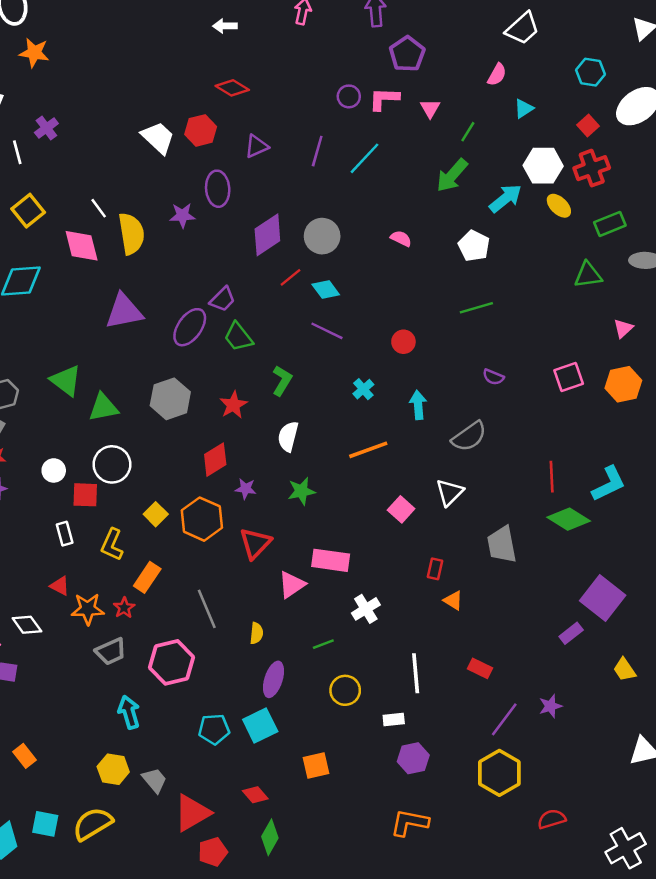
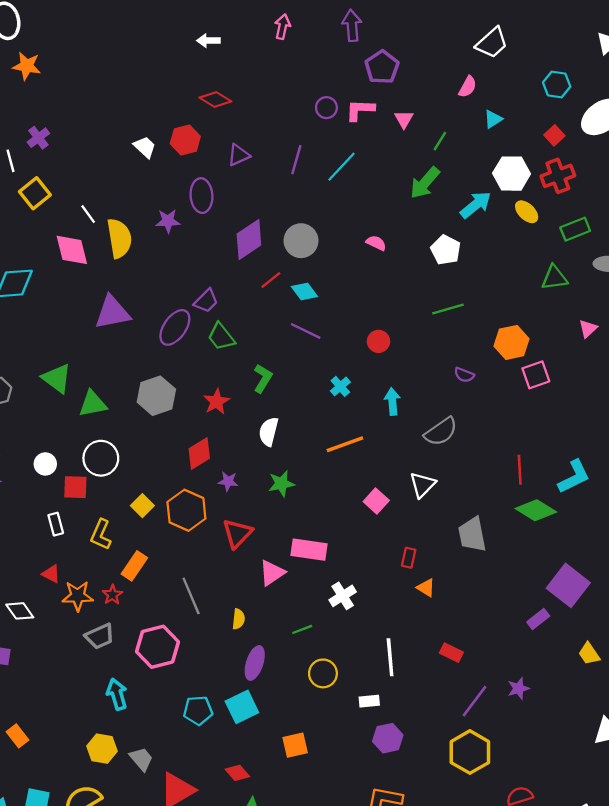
white trapezoid: (158, 138) -> (145, 147), size x0.7
yellow square: (28, 211) -> (35, 193), moved
orange hexagon: (623, 384) -> (512, 342), moved

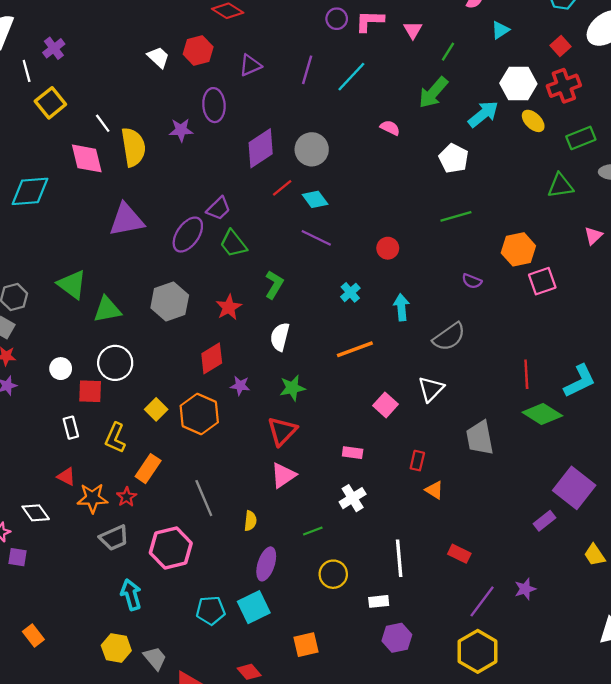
pink semicircle: (376, 243) -> (390, 128), moved
red triangle: (237, 533) -> (282, 431), moved
pink rectangle: (309, 550) -> (353, 453), moved, size x0.6

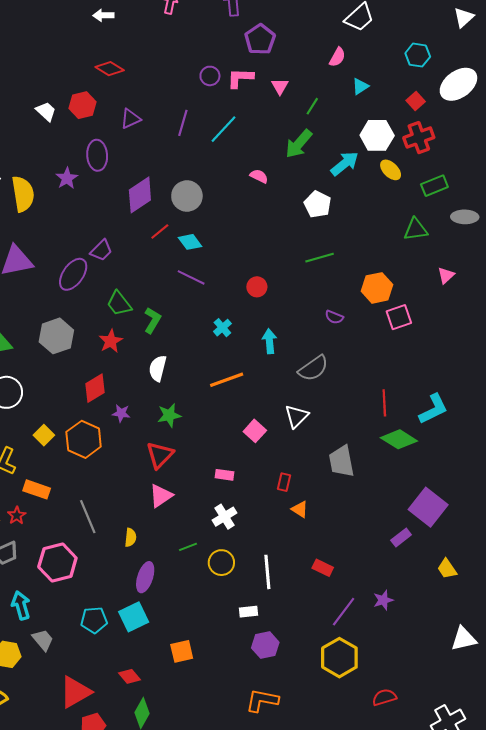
purple star: (181, 130) -> (67, 178), turned -30
green trapezoid: (233, 244) -> (119, 304), moved
orange rectangle: (148, 469) -> (37, 489), turned 75
yellow circle: (333, 574) -> (221, 563), moved
gray trapezoid: (155, 658) -> (43, 640), moved

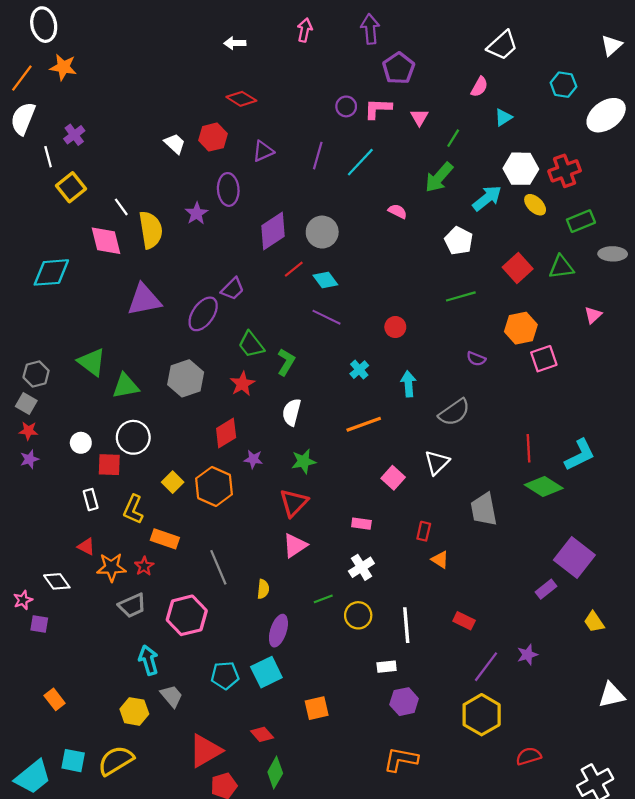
red square: (416, 101) -> (518, 268), moved, size x1.5

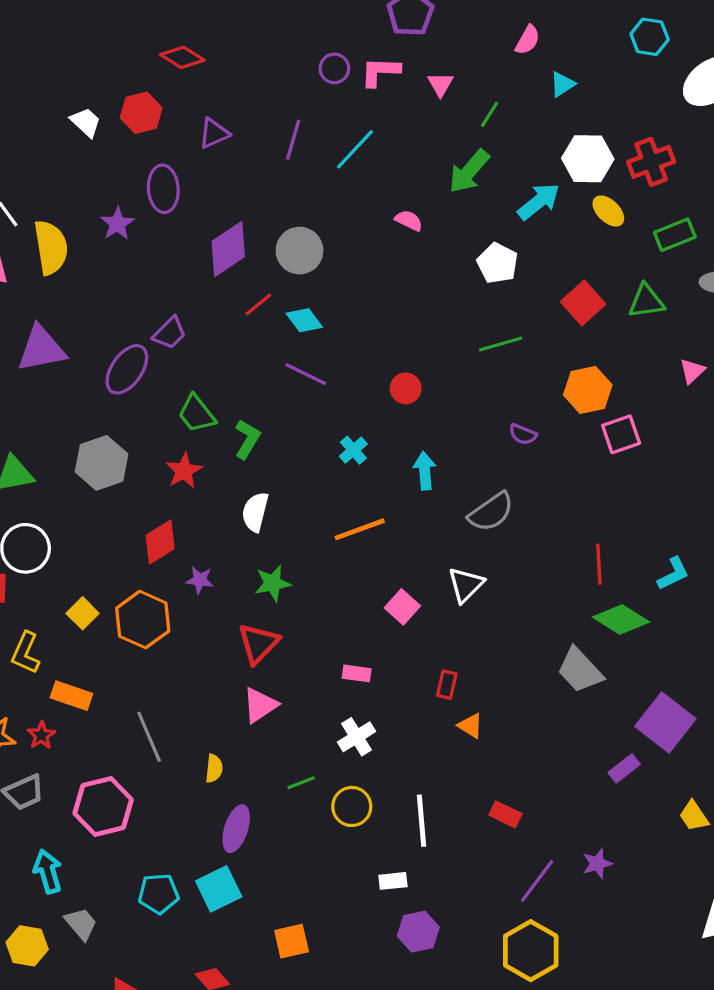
cyan L-shape: (580, 455) -> (673, 574), size x0.7
gray trapezoid: (484, 509) -> (580, 670), moved, turned -32

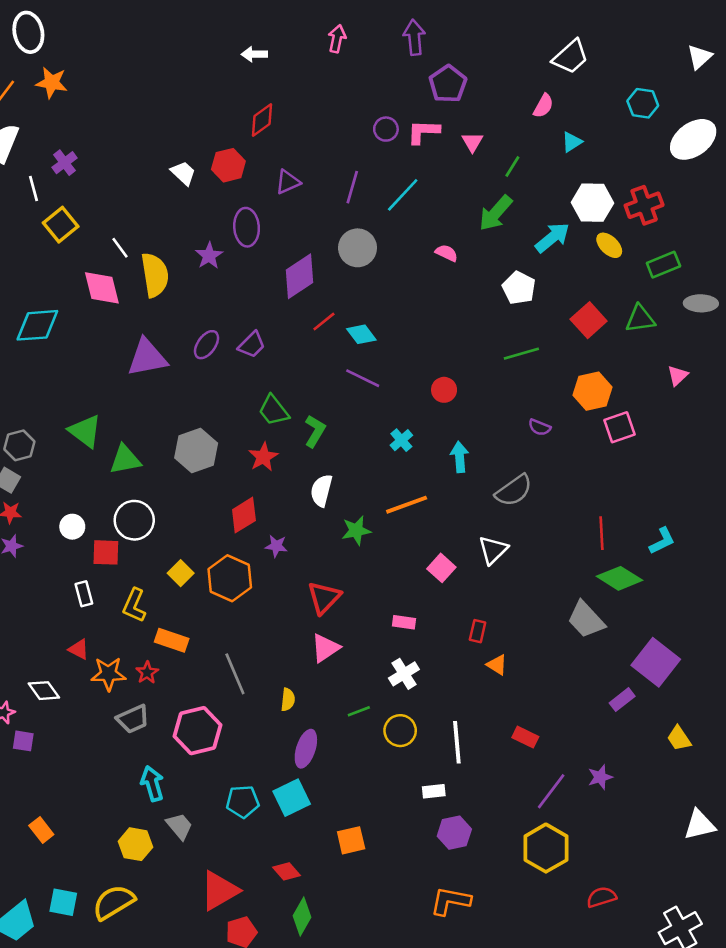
red diamond: (182, 57) -> (262, 120), turned -68
gray circle: (300, 251) -> (358, 248), moved
purple ellipse: (127, 369) -> (207, 345), moved, size x0.7
green star: (273, 583) -> (356, 531), moved

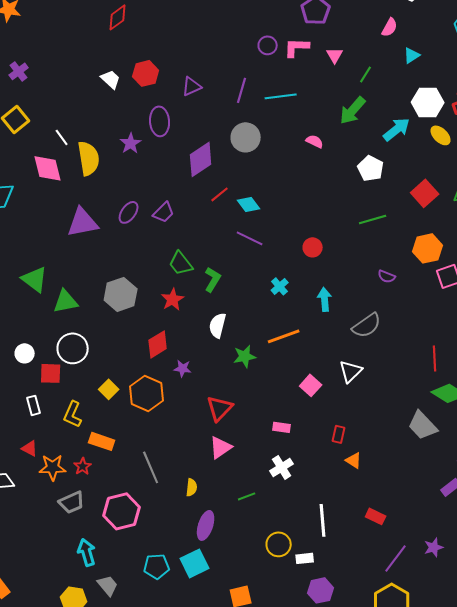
red diamond: (262, 120) -> (118, 17), moved
cyan line: (403, 195) -> (281, 96), turned 40
yellow circle: (400, 731) -> (279, 544), moved

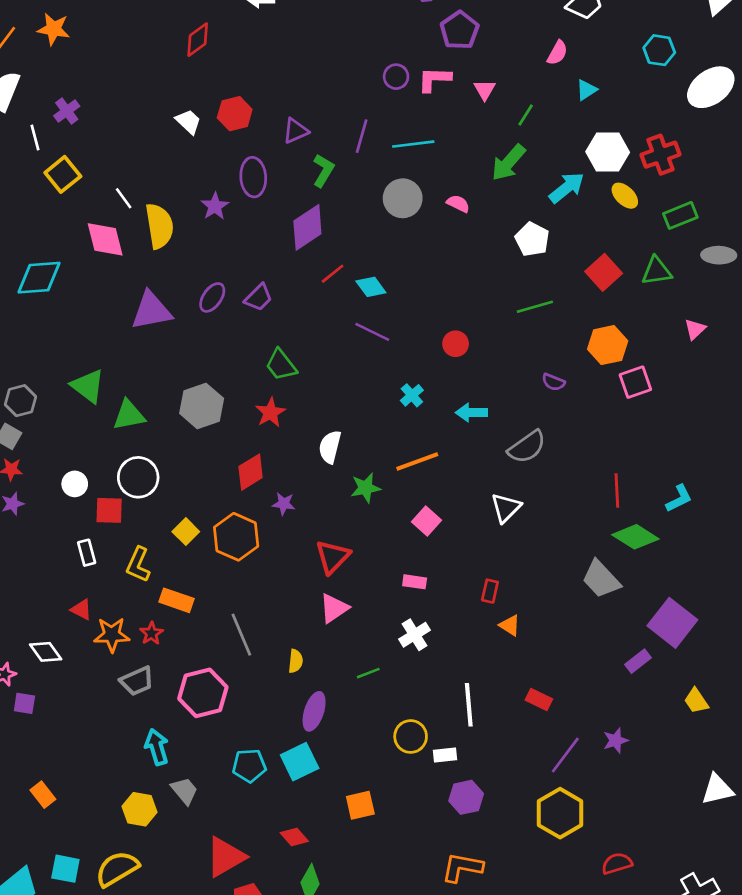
gray circle: (246, 137) -> (403, 198), moved
green L-shape: (213, 279) -> (323, 171), moved
cyan arrow: (325, 299) -> (471, 413), turned -85
pink square: (311, 385) -> (426, 521), moved

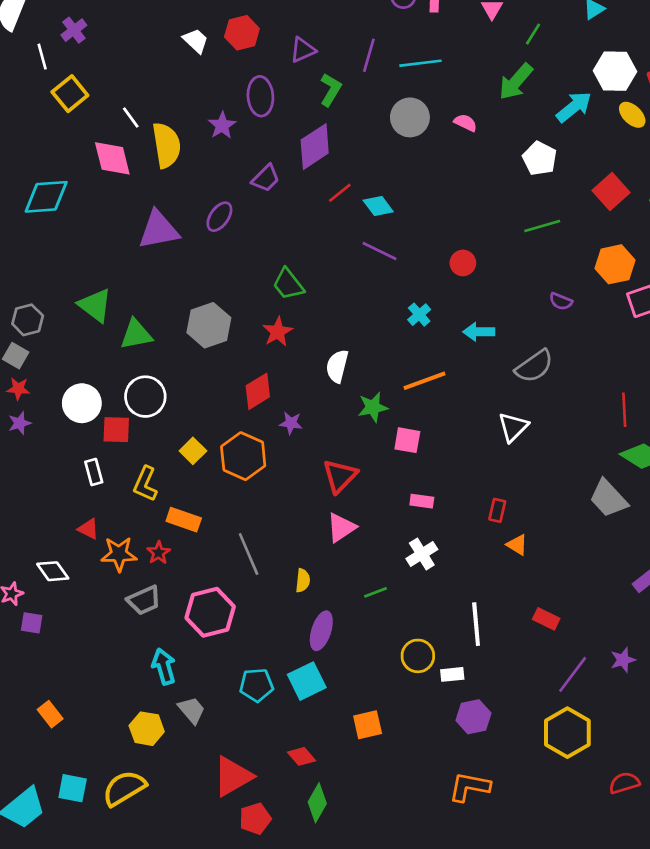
purple trapezoid: (259, 297) -> (266, 178), moved
white circle: (75, 484) -> (82, 403), size x1.5
pink square: (426, 521) -> (407, 440), moved, turned -32

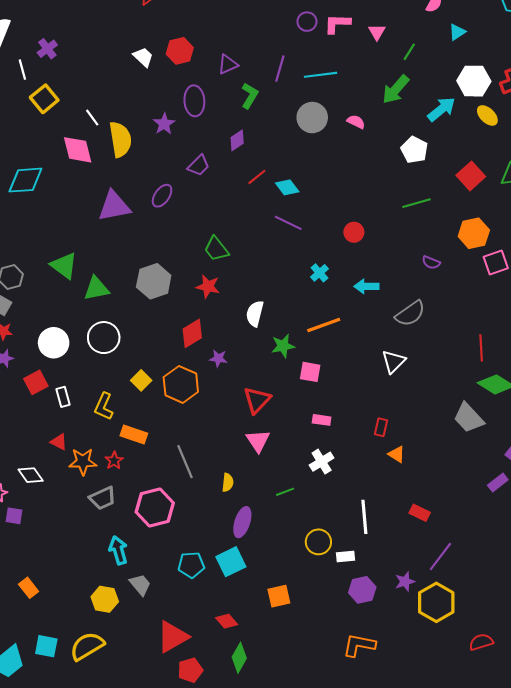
purple diamond: (315, 147) -> (237, 140), size x0.6
red star: (278, 332) -> (208, 286), turned -30
red square: (116, 430) -> (36, 382), moved, turned -30
pink triangle: (341, 528) -> (258, 441), turned -30
purple star: (623, 660) -> (405, 582), moved

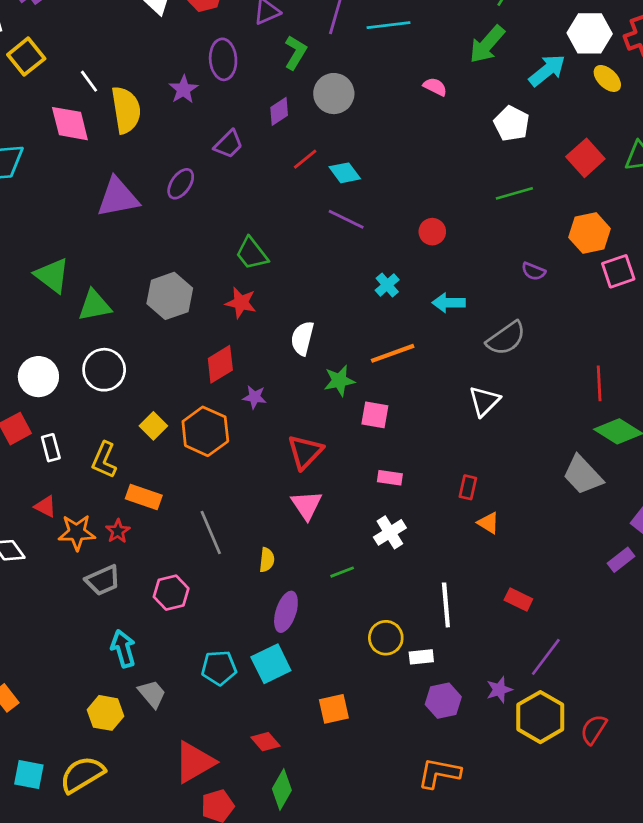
gray circle: (312, 118) -> (334, 94), moved
pink hexagon: (155, 507) -> (171, 593), size x0.7
red semicircle: (481, 642) -> (594, 729), moved, turned -40

